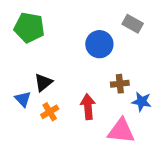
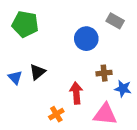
blue triangle: (23, 99) -> (15, 77), moved
orange cross: (50, 112) -> (56, 114), moved

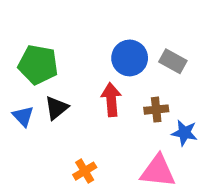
gray rectangle: (115, 21) -> (173, 61), moved
green pentagon: (25, 24) -> (38, 65), moved
red arrow: (76, 93) -> (111, 100), moved

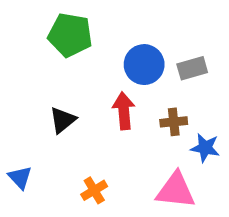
gray rectangle: (173, 61) -> (192, 68), turned -45
green pentagon: (38, 65) -> (70, 35), moved
blue triangle: (23, 116) -> (20, 177), moved

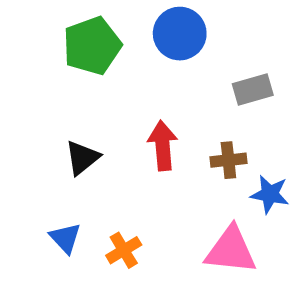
green pentagon: (70, 35) -> (92, 46), turned -30
blue circle: (144, 65) -> (180, 34), moved
blue triangle: (20, 177) -> (65, 238), moved

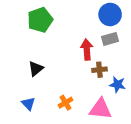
blue circle: (180, 34) -> (110, 15), moved
red arrow: (163, 146) -> (87, 50), moved
orange cross: (124, 250) -> (66, 103), moved

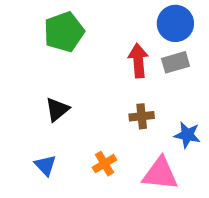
red arrow: (87, 50) -> (138, 61), moved
brown cross: (99, 70) -> (142, 116), moved

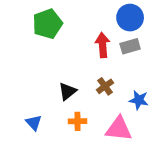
black triangle: (57, 110) -> (67, 91), moved
brown cross: (142, 116) -> (105, 86), turned -30
orange cross: (104, 164) -> (78, 121), turned 30

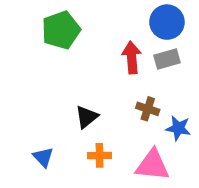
brown cross: (105, 86) -> (148, 109), moved, turned -36

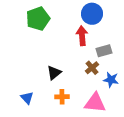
blue circle: (167, 22) -> (92, 14), moved
gray rectangle: (167, 59) -> (104, 51), moved
brown cross: (148, 109) -> (92, 68), turned 32

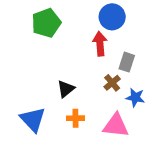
gray rectangle: (104, 51) -> (127, 62), turned -56
blue triangle: (27, 98) -> (33, 119), size x1.6

